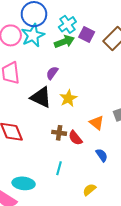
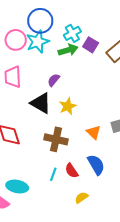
brown cross: (59, 133) -> (56, 139), size x1.6
red semicircle: (75, 138) -> (72, 171), moved
blue semicircle: (102, 155) -> (96, 165), size x1.5

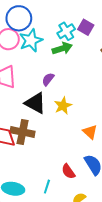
blue circle: (40, 21) -> (19, 18), moved
purple square: (91, 45) -> (86, 27), moved
brown cross: (56, 139) -> (23, 132), moved
cyan line: (53, 174) -> (47, 187), moved

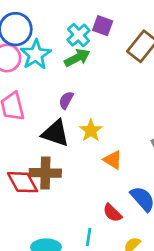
orange triangle: (90, 132) -> (113, 160), moved

